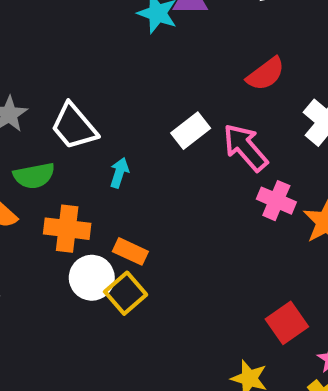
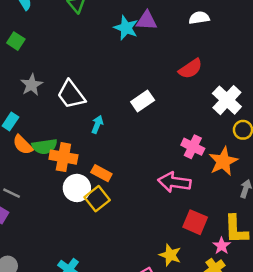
pink arrow: (245, 147) -> (174, 182), moved, turned -44
green semicircle: (34, 176) -> (44, 146), moved
red square: (287, 323) -> (195, 222), turned -35

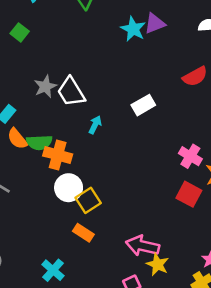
purple triangle: (147, 21) -> (155, 23), turned -30
gray star: (32, 85) -> (45, 87), moved
orange rectangle: (101, 173) -> (83, 233), moved
pink arrow: (174, 182) -> (142, 246), moved
red square: (195, 222) -> (189, 194), moved

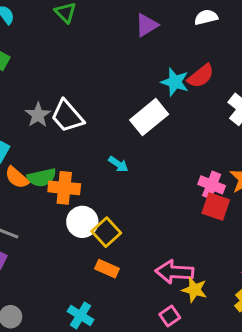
cyan star: (133, 29) -> (175, 82), moved
white rectangle: (143, 105) -> (149, 117), size x1.4
cyan arrow: (95, 125) -> (118, 164), moved, turned 108
pink cross: (190, 156) -> (212, 185), moved

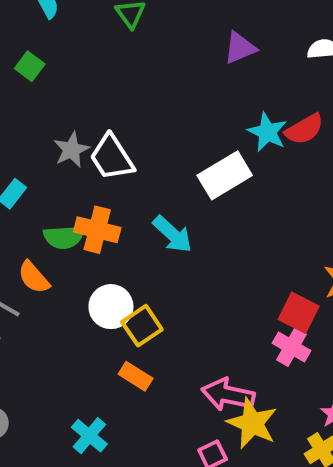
cyan arrow: (118, 164) -> (172, 234), size x1.5
orange semicircle: (17, 178) -> (34, 277), moved
pink cross: (212, 185) -> (292, 347), moved
orange cross: (64, 188) -> (97, 230), moved
yellow star: (194, 290) -> (252, 423), size x1.4

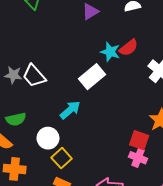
gray star: (71, 150) -> (13, 75), turned -30
orange cross: (97, 230) -> (15, 169), moved
cyan arrow: (172, 234) -> (70, 110), turned -75
white circle: (111, 307) -> (48, 138), moved

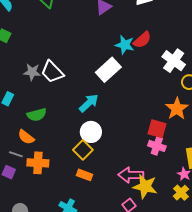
white circle: (48, 138) -> (91, 132), moved

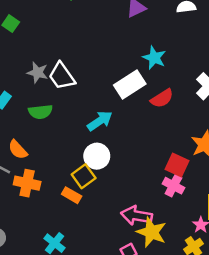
red semicircle: (142, 40) -> (162, 98), moved
green semicircle: (37, 115) -> (40, 112), moved
orange rectangle: (85, 175) -> (72, 195), moved

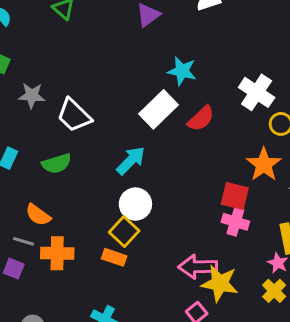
gray star: (38, 73) -> (32, 95), moved

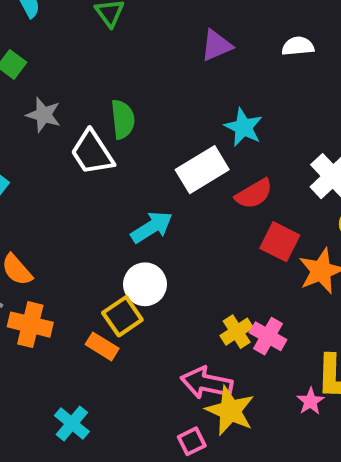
green semicircle: (57, 163) -> (123, 119), moved, turned -92
red square: (235, 196) -> (280, 242), moved
yellow cross: (274, 291) -> (237, 332), moved

